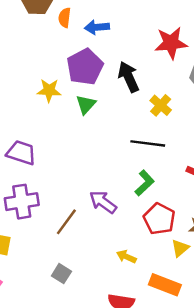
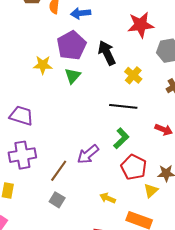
purple arrow: (103, 202) -> (88, 154), turned -75
gray square: (61, 274) -> (57, 200), moved

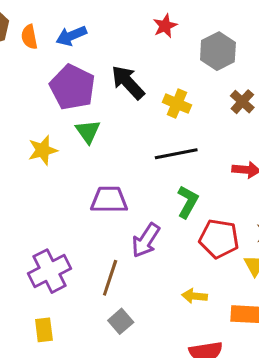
red star: (141, 25) -> (165, 26), size x0.6
yellow star: (43, 65) -> (43, 150), moved
purple trapezoid: (21, 116) -> (109, 200), moved
gray square: (57, 200) -> (121, 321), turned 35

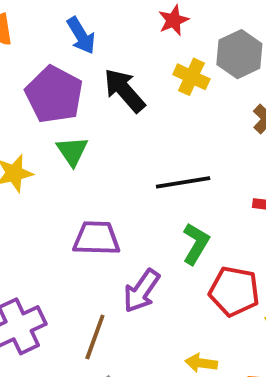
blue arrow: (71, 36) -> (81, 36), moved, turned -100
yellow cross: (177, 104) -> (191, 77), moved

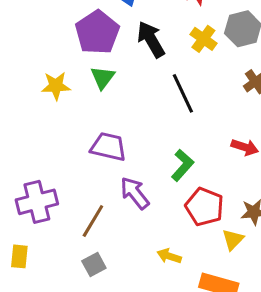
black line: (183, 182) -> (183, 93), moved, turned 63
purple arrow: (142, 291) -> (135, 193), turned 96

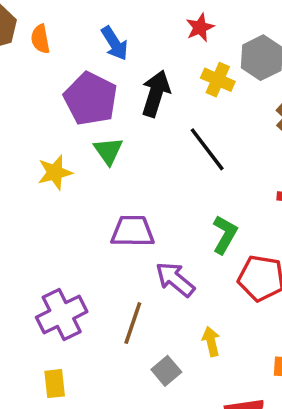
black arrow: (151, 39) -> (156, 93), turned 60
yellow arrow: (169, 256) -> (211, 341), moved, turned 70
gray square: (94, 264) -> (166, 371), moved

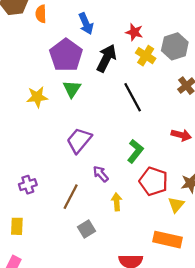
red star: (200, 27) -> (134, 32), moved, turned 30
purple trapezoid: (132, 231) -> (79, 140), turned -60
purple arrow: (175, 279) -> (101, 174), size x0.7
purple cross: (62, 314) -> (28, 185), size x0.6
yellow arrow: (211, 341) -> (117, 202), moved

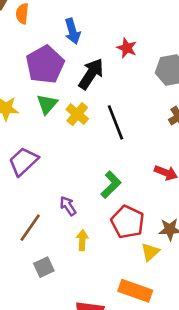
yellow cross: (146, 56) -> (77, 114), moved
purple trapezoid: (79, 140) -> (23, 161), moved

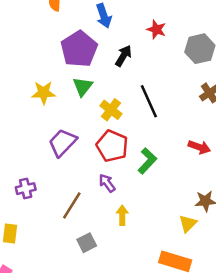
black arrow: (91, 74) -> (123, 56), size x0.7
yellow cross: (77, 114) -> (111, 110), moved
red pentagon: (128, 222) -> (112, 146), moved

